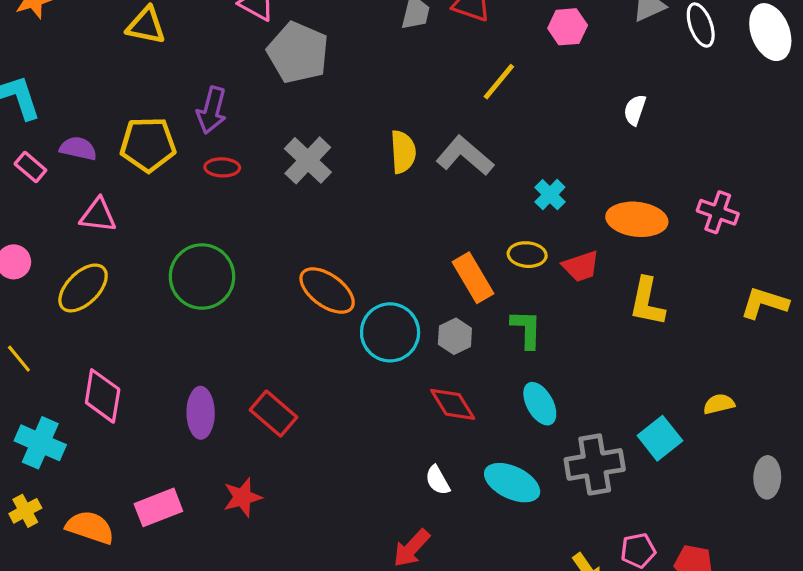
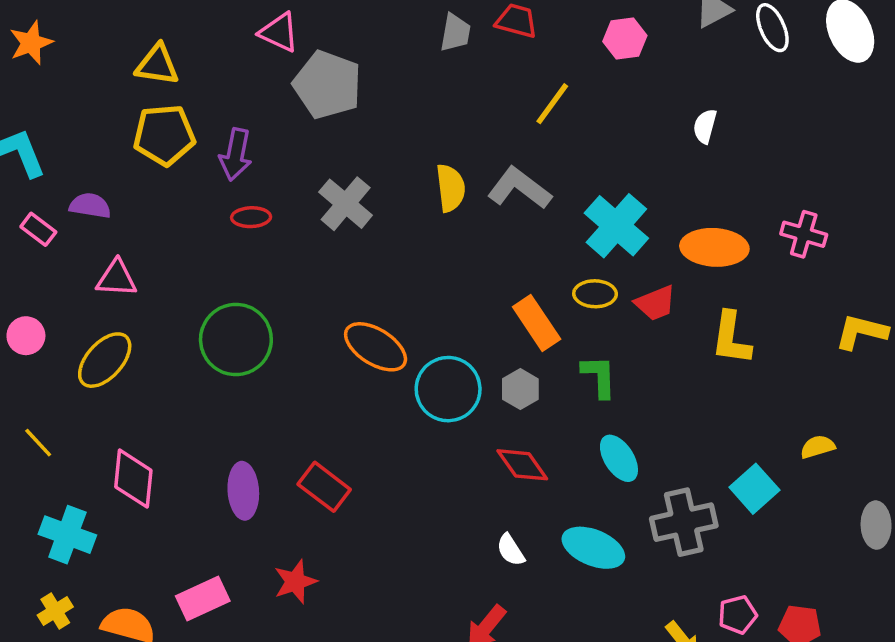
yellow pentagon: (148, 144) -> (164, 135), moved
cyan cross: (550, 195) -> (616, 226), size x1.8

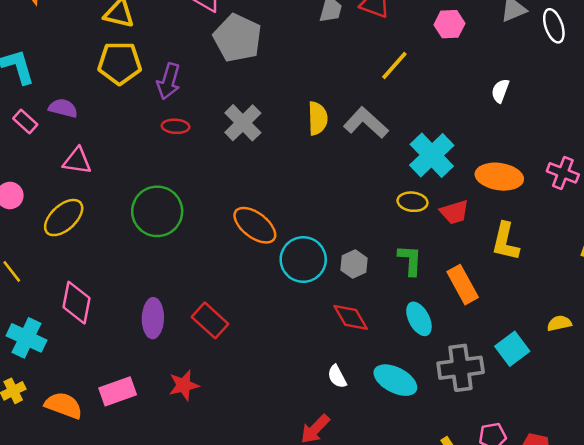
orange rectangle: (537, 323) -> (463, 285), moved

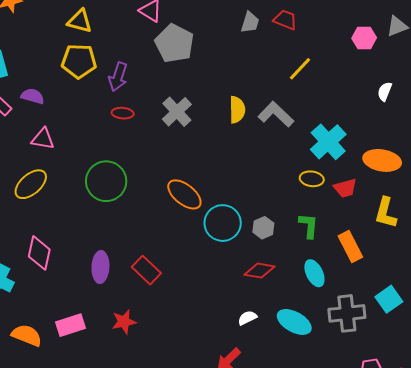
pink hexagon: (449, 24) -> (364, 38), moved
red diamond: (351, 317) -> (260, 271), turned -52
white semicircle: (337, 377) -> (247, 318), turned 90

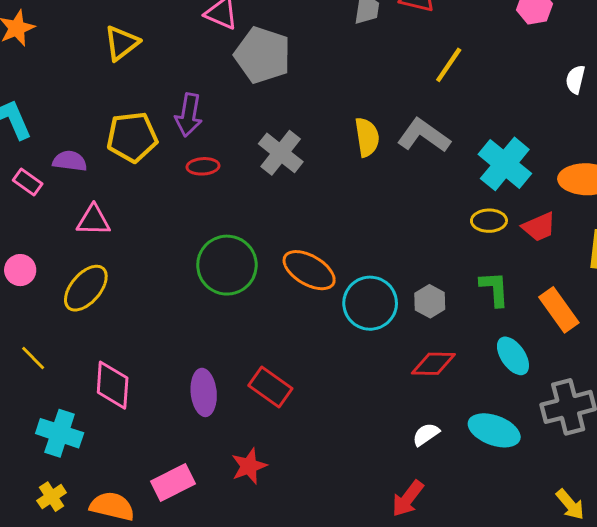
yellow triangle: (80, 21) -> (122, 43), turned -44
yellow pentagon: (79, 61) -> (132, 137), moved
green circle: (106, 181) -> (227, 265), moved

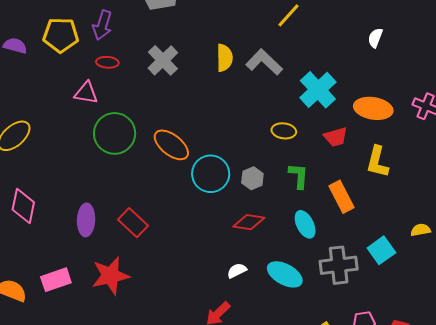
pink triangle: (94, 220) -> (86, 93), moved
yellow ellipse: (489, 221) -> (284, 131), moved
red star: (249, 466) -> (110, 276), size x1.5

